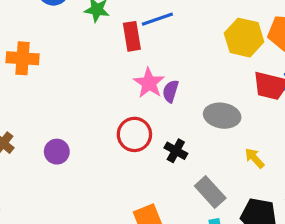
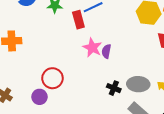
gray ellipse: (222, 116) -> (138, 84), moved
red circle: (134, 134) -> (52, 78), moved

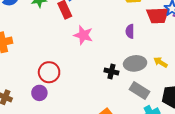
purple semicircle: (106, 51) -> (130, 31), moved

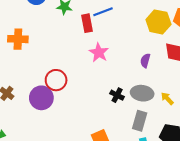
gray rectangle: (139, 90) -> (140, 121), turned 60
purple circle: (39, 93) -> (41, 98), size x1.5

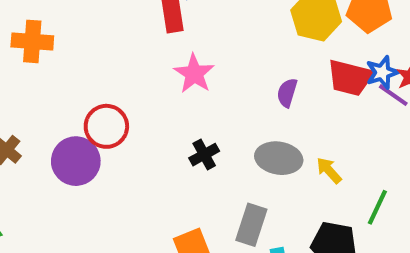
black cross: (117, 95) -> (204, 155), moved, turned 32
gray rectangle: (140, 121) -> (251, 225), moved

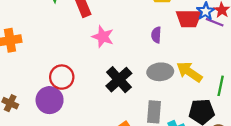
black cross: (204, 155) -> (119, 80), size x1.6
yellow arrow: (329, 170) -> (189, 72), size x1.6

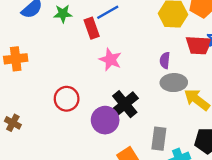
gray ellipse: (160, 72) -> (174, 83), moved
purple circle: (50, 100) -> (105, 120), moved

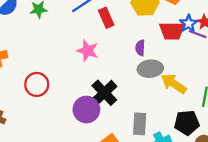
red rectangle: (92, 28) -> (106, 18), moved
red circle: (67, 99) -> (37, 84), moved

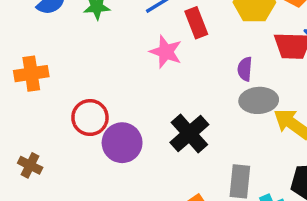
pink star: (88, 51) -> (166, 52), moved
purple circle: (86, 110) -> (122, 143), moved

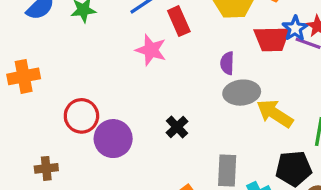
black cross: (189, 134) -> (177, 127), size x0.6
brown cross: (30, 165) -> (46, 168), moved, turned -30

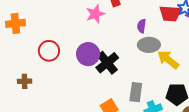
pink star: (151, 50) -> (95, 14), turned 30
black cross: (177, 127) -> (107, 63), size x1.6
purple circle: (113, 139) -> (88, 54), moved

